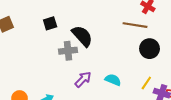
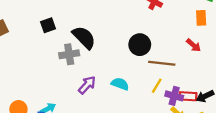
brown line: (135, 25) -> (162, 63), moved
black circle: (150, 49) -> (140, 45), moved

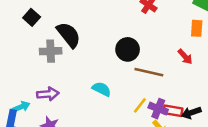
black square: (48, 25) -> (32, 17), turned -35
purple arrow: (87, 85) -> (48, 94), moved, turned 36
yellow line: (157, 86) -> (140, 105), moved

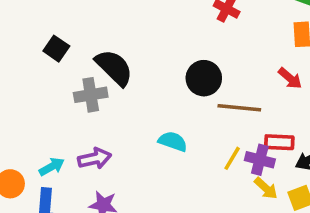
cyan arrow: (21, 107) -> (52, 167), moved
red rectangle: (173, 111) -> (279, 142), moved

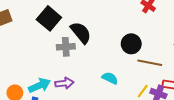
black square: (56, 49) -> (49, 18), size x1.6
cyan arrow: (52, 167) -> (39, 85), size x1.5

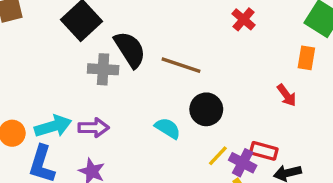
black circle: (131, 44) -> (206, 109), moved
brown line: (150, 63) -> (181, 65), moved

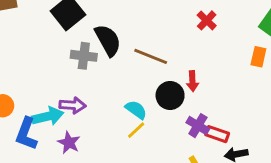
red arrow: (287, 95) -> (192, 81), moved, turned 30
cyan arrow: (53, 126) -> (48, 116), moved
yellow line: (218, 156) -> (136, 130), moved
purple cross: (243, 163) -> (198, 126), moved

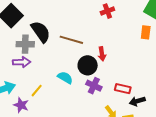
red cross: (207, 20) -> (107, 11), turned 32
purple arrow: (73, 105) -> (22, 62), moved
purple cross: (198, 126) -> (94, 86), moved
yellow line: (136, 130) -> (37, 91), moved

